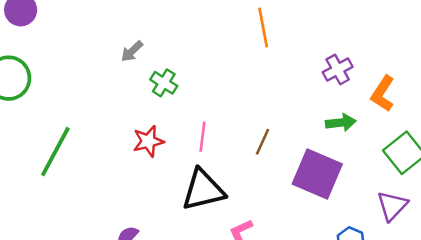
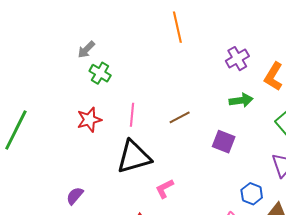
gray arrow: (132, 51) -> (86, 50), moved
brown line: (263, 142) -> (180, 117), turned 40
purple square: (317, 174) -> (224, 142), size x0.6

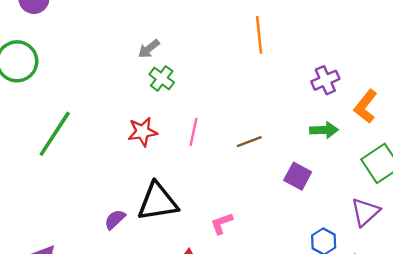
black triangle: (134, 157) -> (158, 202), moved

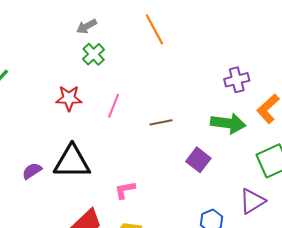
orange line: (259, 35) -> (154, 29), moved, turned -32
green arrow: (324, 130) -> (228, 123), size x1.4

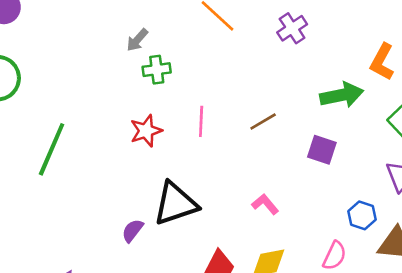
green cross: (94, 54) -> (157, 70), turned -35
purple cross: (237, 80) -> (292, 28), moved
pink L-shape: (125, 190) -> (265, 204), moved, turned 80

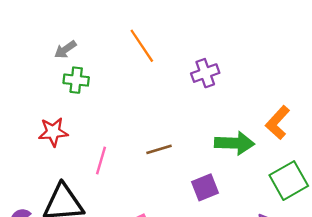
pink line: (201, 121) -> (101, 160), moved
purple square: (322, 150) -> (205, 187), turned 36

